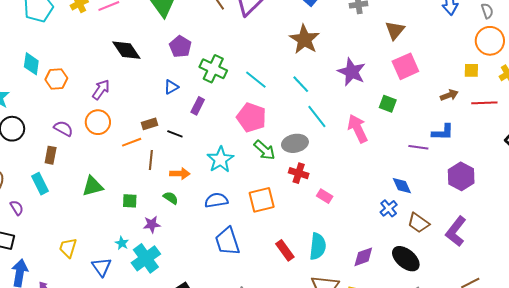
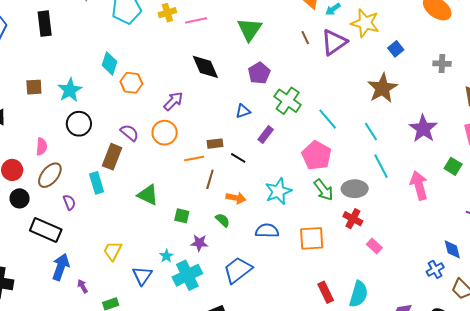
brown rectangle: (51, 155) -> (112, 157), size x1.4
green triangle: (93, 186) -> (148, 195), turned 30
blue trapezoid: (227, 241) -> (238, 270), moved, turned 60

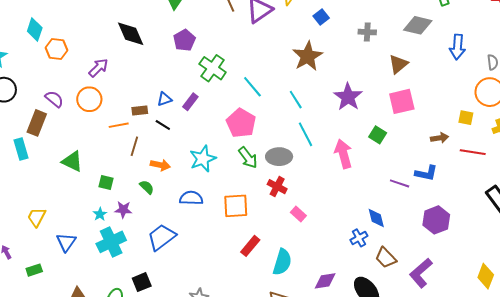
blue triangle: (243, 111) -> (164, 99), moved
cyan star: (166, 256) -> (100, 214), moved
red rectangle: (326, 292) -> (250, 246), moved, turned 65

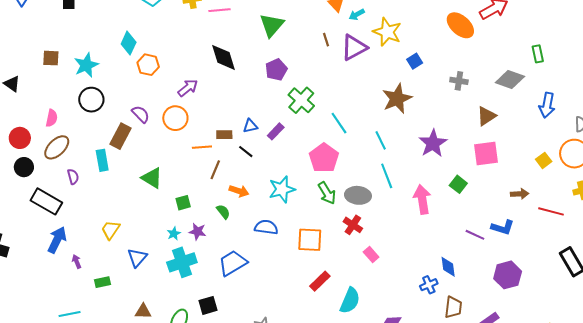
yellow square: (466, 118) -> (544, 160), moved, turned 35
green square: (106, 182) -> (183, 203), turned -35
brown trapezoid: (386, 258) -> (453, 307), turned -135

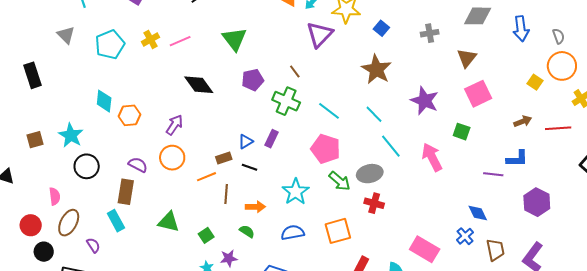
brown line: (326, 40) -> (295, 72), moved
purple pentagon: (276, 70) -> (253, 80), turned 30
pink rectangle: (371, 254) -> (425, 249), moved, size x1.8

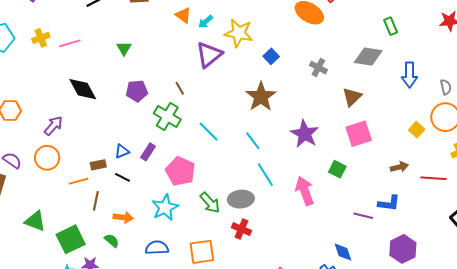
gray cross: (430, 33) -> (318, 68), turned 30
green triangle: (234, 39) -> (124, 48), size x0.6
pink pentagon: (326, 149) -> (180, 171), moved
green square: (206, 235) -> (71, 239), size x1.8

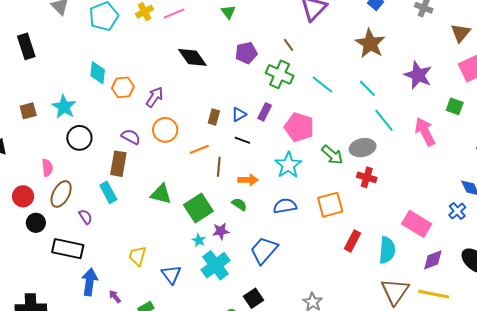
purple arrow: (53, 126) -> (155, 97), moved
brown rectangle: (98, 165) -> (214, 117), moved, turned -56

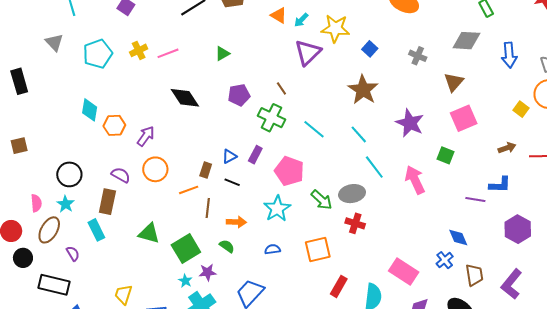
green triangle: (228, 12) -> (222, 54), turned 35
cyan star: (64, 107) -> (66, 204), moved, size x0.7
brown rectangle: (214, 117) -> (206, 170), moved
blue semicircle: (285, 206) -> (272, 249), size x0.7

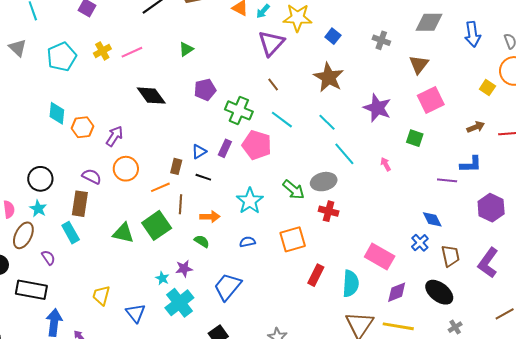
brown line: (281, 88) -> (273, 85), moved
pink pentagon: (289, 171) -> (257, 145), moved
pink arrow: (415, 180) -> (386, 164), size x0.5
green square: (186, 249) -> (157, 225), moved

